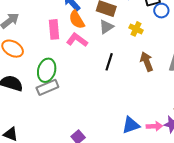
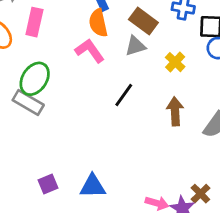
pink rectangle: (54, 29) -> (34, 22), moved
gray rectangle: (47, 87) -> (28, 103), turned 35
blue triangle: (131, 125) -> (93, 186), moved

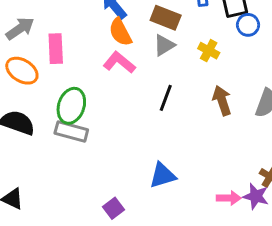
blue triangle: (93, 186) -> (163, 175), moved

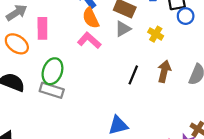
black line: (166, 98) -> (133, 75), moved
brown arrow: (222, 100) -> (164, 71), turned 30

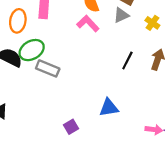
orange ellipse: (17, 44) -> (18, 21), turned 60
green ellipse: (52, 71) -> (32, 50), moved, turned 35

